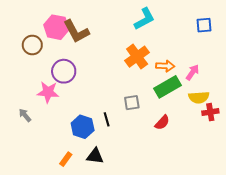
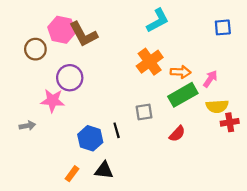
gray arrow: (25, 115) -> (27, 126), turned 120

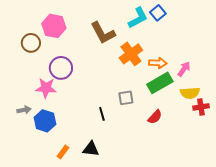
blue square: (223, 27) -> (158, 13), moved, turned -35
brown L-shape: (83, 34) -> (103, 33), moved
blue hexagon: (90, 138) -> (45, 121), moved

